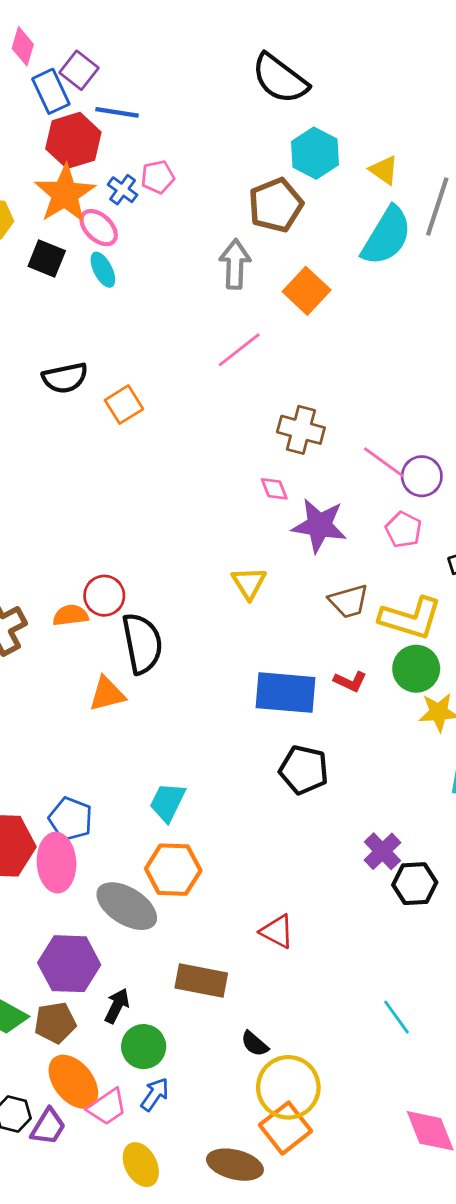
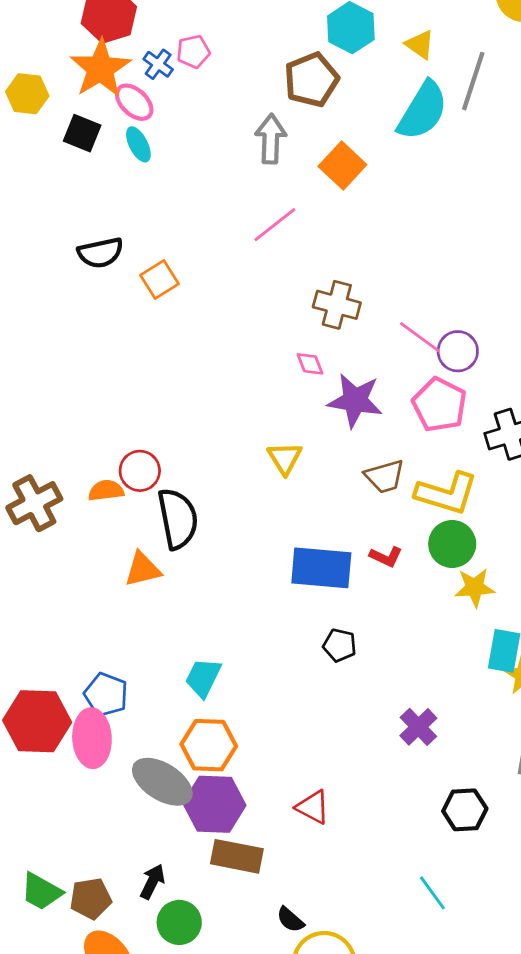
pink pentagon: (404, 530) -> (439, 405), size x1.5
black pentagon: (304, 770) -> (340, 645), size x0.7
black hexagon: (415, 884) -> (465, 810), moved
purple hexagon: (69, 964) -> (214, 804), moved

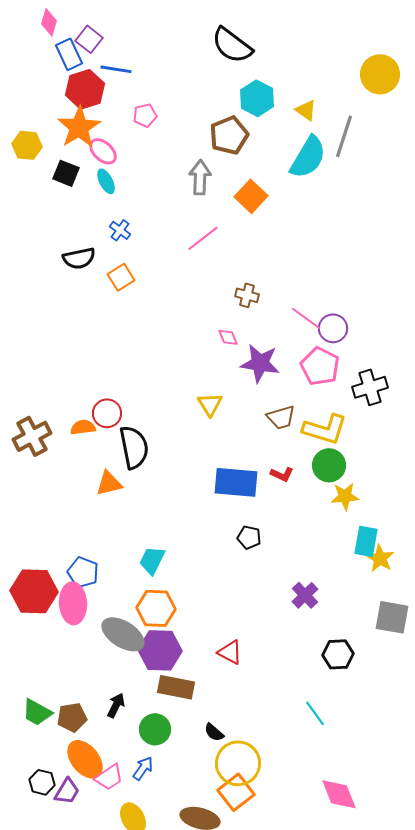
blue cross: (158, 64) -> (120, 230), moved
brown cross: (337, 305) -> (247, 295), size x0.7
green circle: (179, 922) -> (155, 729), moved

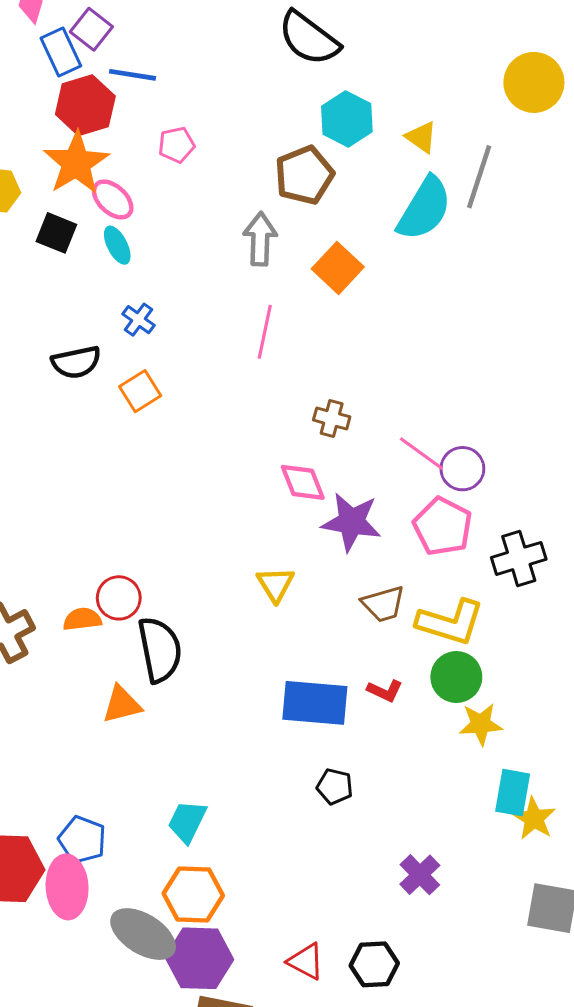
pink line: (203, 238) -> (265, 332), turned -40
pink diamond: (228, 337) -> (303, 482), size x1.5
black hexagon: (338, 654) -> (374, 964), moved

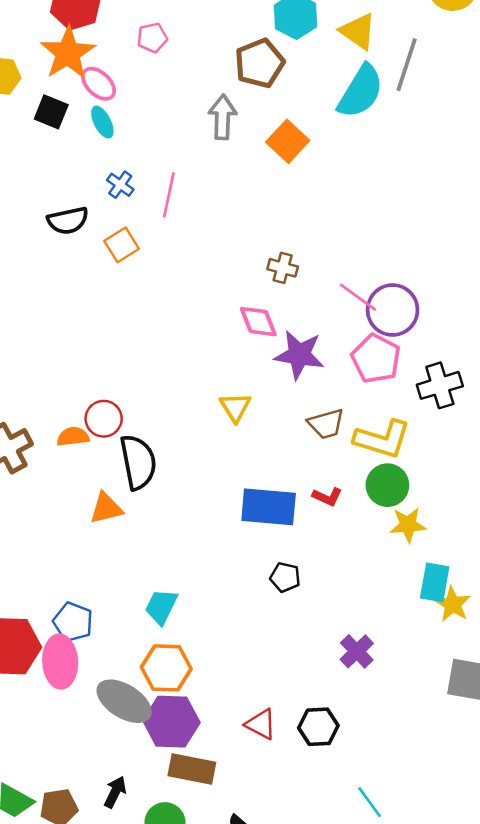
yellow triangle: (421, 137) -> (358, 31), size x1.4
pink line: (265, 332) -> (169, 195), moved
purple circle: (462, 469) -> (393, 310), size x1.4

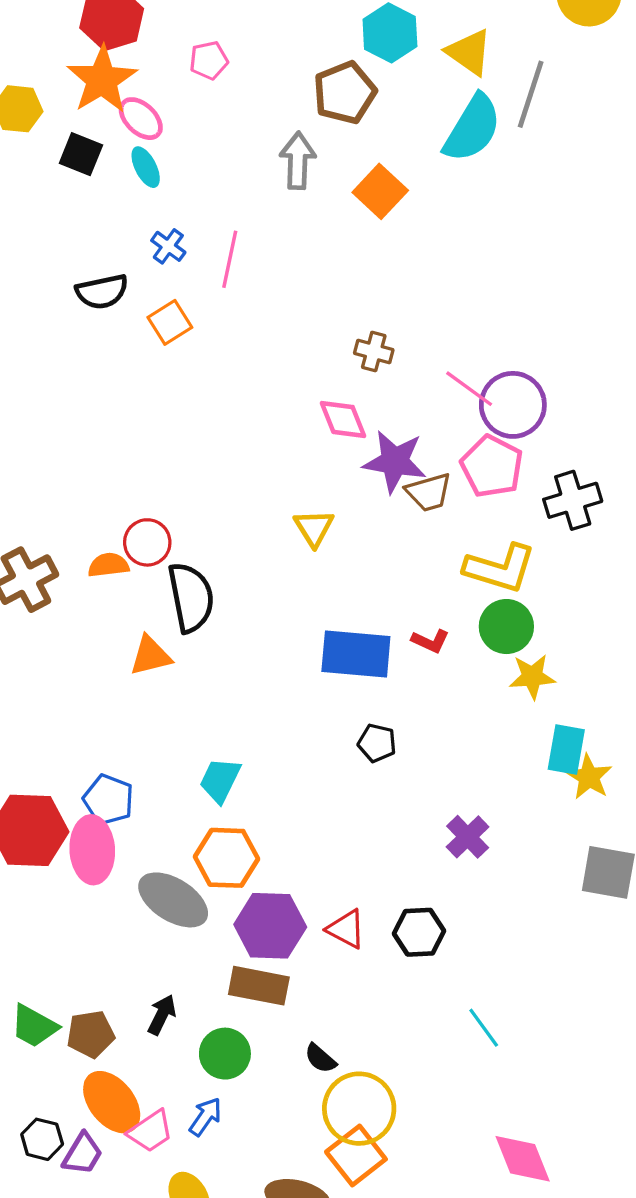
brown trapezoid: (326, 424) -> (429, 492), moved
purple hexagon: (171, 722) -> (270, 926), moved

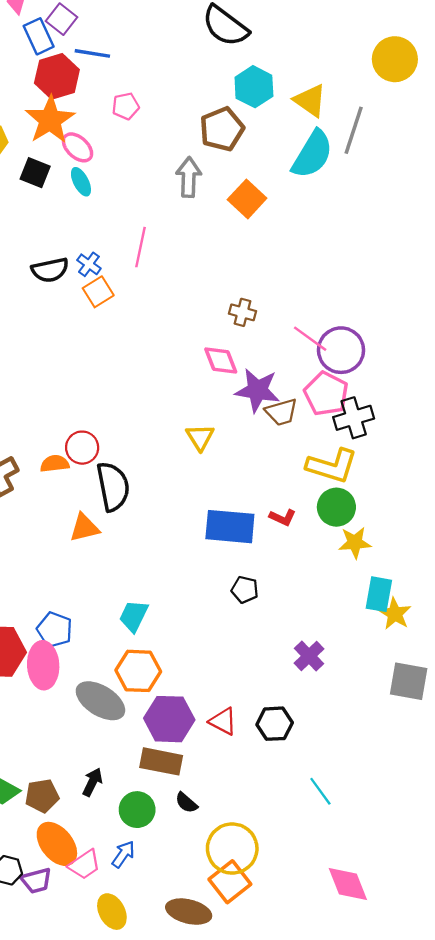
blue cross: (168, 246) -> (89, 264), moved
black cross: (573, 500) -> (354, 418), moved
black semicircle: (320, 1058) -> (186, 803), moved
purple trapezoid: (83, 1154) -> (36, 881), turned 44

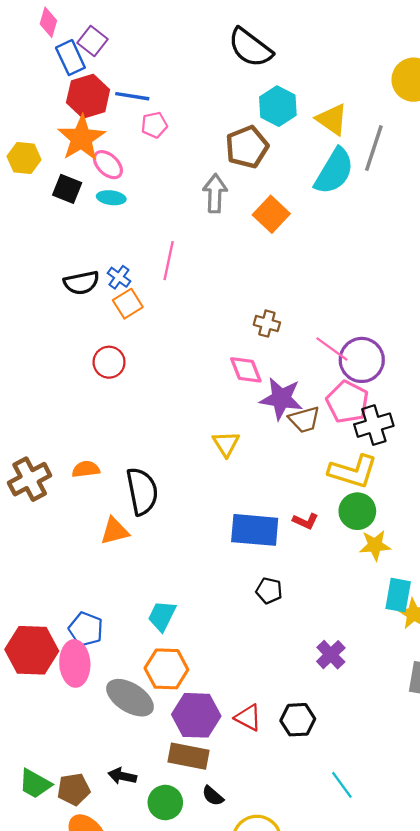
blue line: (92, 53) -> (132, 96), moved
cyan ellipse: (81, 182) -> (111, 198), turned -56
red circle: (82, 448) -> (109, 362), moved
black arrow: (92, 782) -> (122, 776), turned -104

